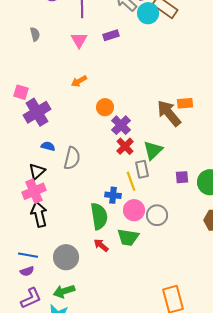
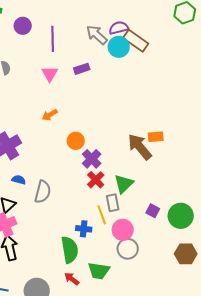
purple square: (182, 177) -> (153, 211), turned 32
pink circle: (134, 210) -> (123, 230), moved

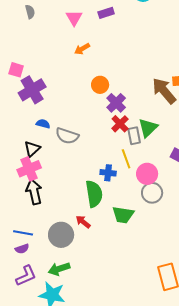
orange arrow: (50, 115) -> (82, 49), moved
gray semicircle: (43, 192) -> (67, 136), turned 95
gray rectangle: (113, 203) -> (134, 136), moved
red arrow: (72, 279) -> (83, 222), moved

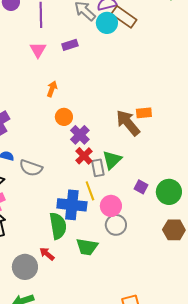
orange arrow: (82, 49) -> (52, 89), moved, turned 140
blue cross: (108, 173) -> (72, 205), size x1.8

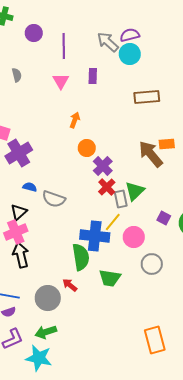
brown rectangle: (124, 17) -> (147, 97), moved, turned -40
purple rectangle: (70, 45) -> (93, 76), turned -70
yellow line: (90, 191) -> (113, 222), turned 60
gray circle: (116, 225) -> (152, 264), moved

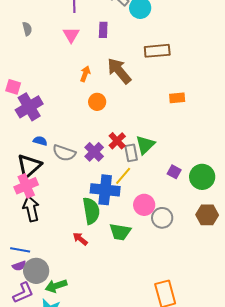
brown arrow: (151, 154) -> (119, 71), moved
purple cross: (103, 166) -> (94, 152), moved
black triangle: (19, 212) -> (29, 166), size x1.5
pink circle: (134, 237) -> (144, 205), moved
gray circle: (48, 298) -> (36, 271), moved

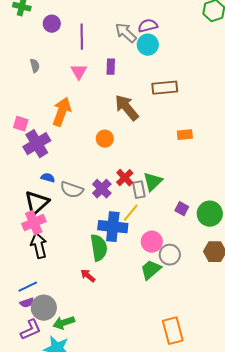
orange arrow: (85, 74) -> (62, 112), moved, size x1.8
green trapezoid: (120, 232) -> (151, 270), moved, turned 130
blue line: (20, 250) -> (28, 287), turned -36

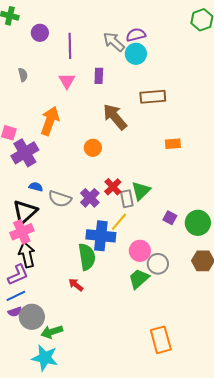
purple L-shape: (31, 330) -> (18, 275), moved

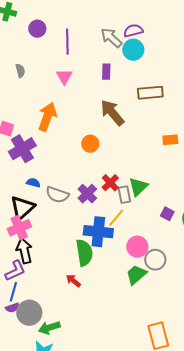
purple rectangle: (99, 76) -> (106, 72), moved
blue line: (16, 296) -> (13, 292), turned -48

